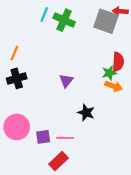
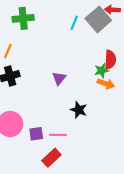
cyan line: (44, 15) -> (74, 23), moved
green cross: (64, 20) -> (23, 18), moved, turned -30
gray square: (106, 21) -> (98, 19), turned 30

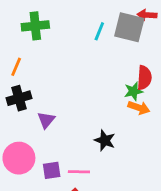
gray square: (98, 19) -> (129, 27), turned -35
purple triangle: (59, 78) -> (46, 120), moved

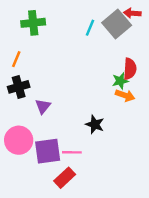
gray square: (129, 27) -> (117, 24), turned 36
purple square: (52, 170) -> (48, 151), size x1.6

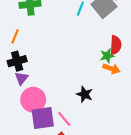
purple triangle: (43, 106) -> (21, 78), moved
pink circle: (19, 140) -> (33, 100), moved
pink line: (72, 152) -> (64, 119), turned 49

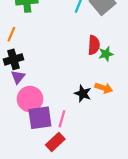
red semicircle: (116, 45) -> (94, 45), moved
orange arrow: (111, 69) -> (104, 88), moved
pink line: (64, 119) -> (62, 119), turned 56

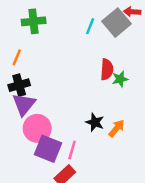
purple triangle: (18, 77) -> (24, 104), size x1.5
orange arrow: (104, 88) -> (116, 128), moved, turned -70
purple square: (40, 118) -> (48, 149), turned 30

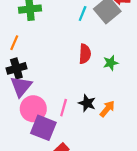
red semicircle: (107, 69) -> (85, 54), moved
pink line: (72, 150) -> (64, 108), moved

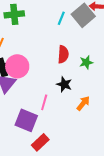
black star: (87, 103) -> (64, 84), moved
pink circle: (33, 109) -> (17, 66), moved

